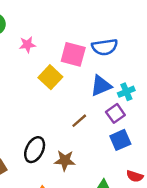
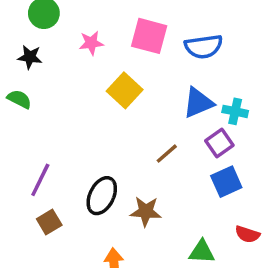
pink square: (73, 54) -> (149, 36), moved
cyan cross: (126, 92) -> (235, 111), turned 35

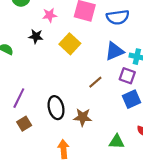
black star: (30, 57) -> (36, 36), moved
purple square: (219, 143) -> (127, 76), turned -35
black ellipse: (102, 196) -> (56, 108), turned -40

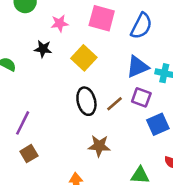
blue semicircle: (118, 17) -> (141, 26), turned -55
purple square: (127, 76) -> (141, 97), moved
black ellipse: (56, 108) -> (86, 101), moved

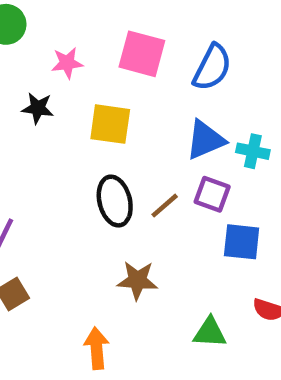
yellow square: (84, 58) -> (110, 124), turned -35
blue square: (158, 124) -> (242, 242), turned 30

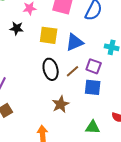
blue triangle: (205, 140) -> (75, 42), moved
blue square: (242, 242) -> (93, 87), moved
brown star: (137, 280) -> (61, 104), turned -30

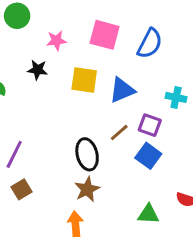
black ellipse: (51, 69) -> (87, 154), moved
blue square: (93, 87) -> (148, 156), turned 30
brown star: (61, 104) -> (87, 189), moved

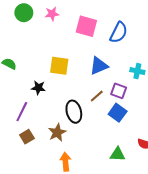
pink star: (56, 41) -> (52, 14), moved
black star: (38, 70) -> (38, 88), moved
yellow square: (84, 80) -> (59, 66), moved
brown star: (87, 189) -> (57, 132), moved

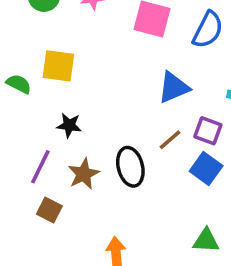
yellow square: (59, 66) -> (58, 66), moved
brown star: (57, 132) -> (84, 174), moved
brown square: (27, 137) -> (49, 210), turned -32

